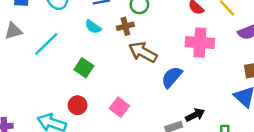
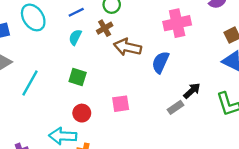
cyan semicircle: (93, 27) -> (75, 37), turned 98
cyan line: (46, 44) -> (30, 83), moved
pink square: (119, 107) -> (121, 104), turned -30

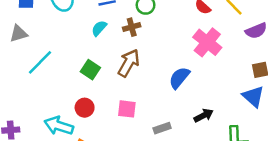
pink cross: (177, 23) -> (207, 42), turned 36
brown arrow: (127, 47) -> (129, 63), moved, turned 92
gray rectangle: (175, 107) -> (162, 128), moved

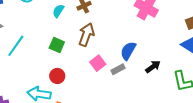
blue semicircle: (179, 78) -> (128, 51), moved
pink square: (127, 109) -> (98, 63), moved, turned -35
gray rectangle: (162, 128) -> (118, 69), moved

